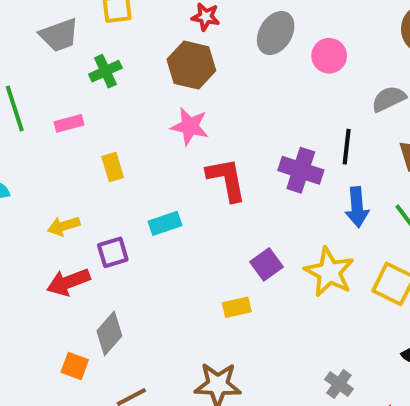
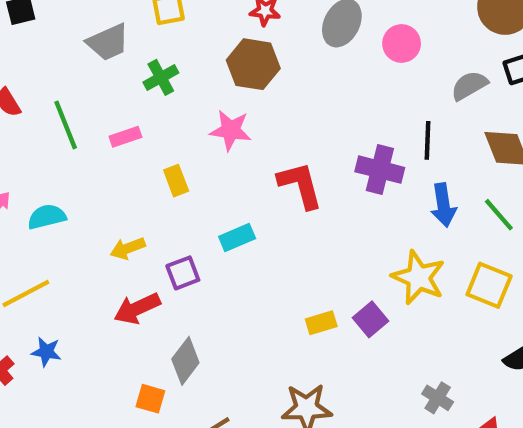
pink star: (190, 126) -> (231, 130), moved
purple square: (266, 264) -> (371, 319), moved

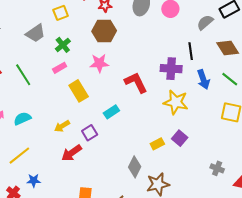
pink rectangle: (125, 137) -> (60, 68), moved
yellow rectangle: (176, 181) -> (79, 91), size x1.5
yellow star: (418, 277) -> (176, 102), moved
gray diamond: (185, 361) -> (135, 167), moved

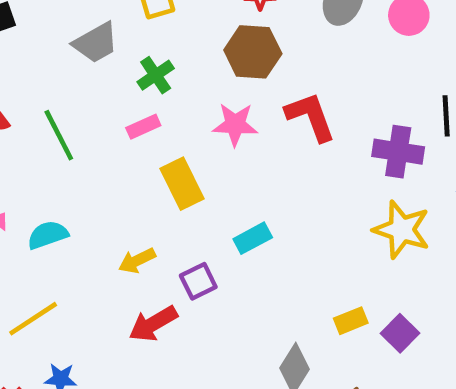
red L-shape: (136, 82) -> (310, 117), moved
purple square: (180, 138) -> (400, 333), moved

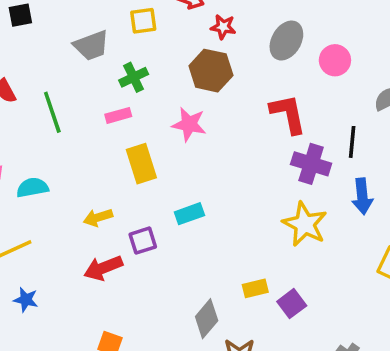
red L-shape: (310, 117) -> (288, 114), moved

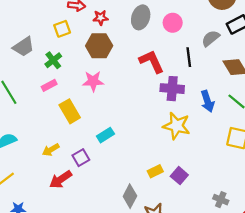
yellow square: (143, 21) -> (62, 29), moved
black line: (352, 142) -> (189, 57), moved

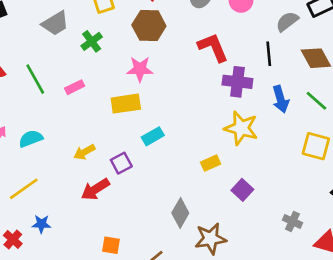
black line: (189, 57) -> (269, 54), moved
pink rectangle: (49, 85) -> (75, 87), moved
yellow rectangle: (70, 111) -> (126, 104), moved, turned -70
yellow rectangle: (155, 171) -> (211, 163), moved

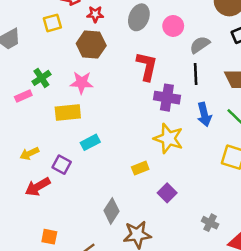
gray semicircle: (287, 21) -> (200, 45), moved
green cross: (92, 41) -> (41, 78), moved
red L-shape: (213, 47) -> (147, 66), turned 32
purple square: (121, 163) -> (62, 165), turned -36

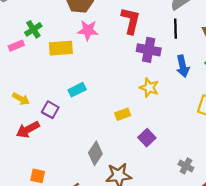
pink star: (82, 83) -> (88, 30), moved
yellow rectangle: (68, 112) -> (61, 48), moved
yellow star: (168, 138) -> (149, 88), size x0.7
yellow arrow: (29, 154) -> (21, 99), turned -126

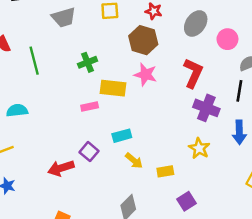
pink rectangle: (16, 46) -> (90, 107), moved
yellow arrow: (21, 99) -> (134, 161), moved

